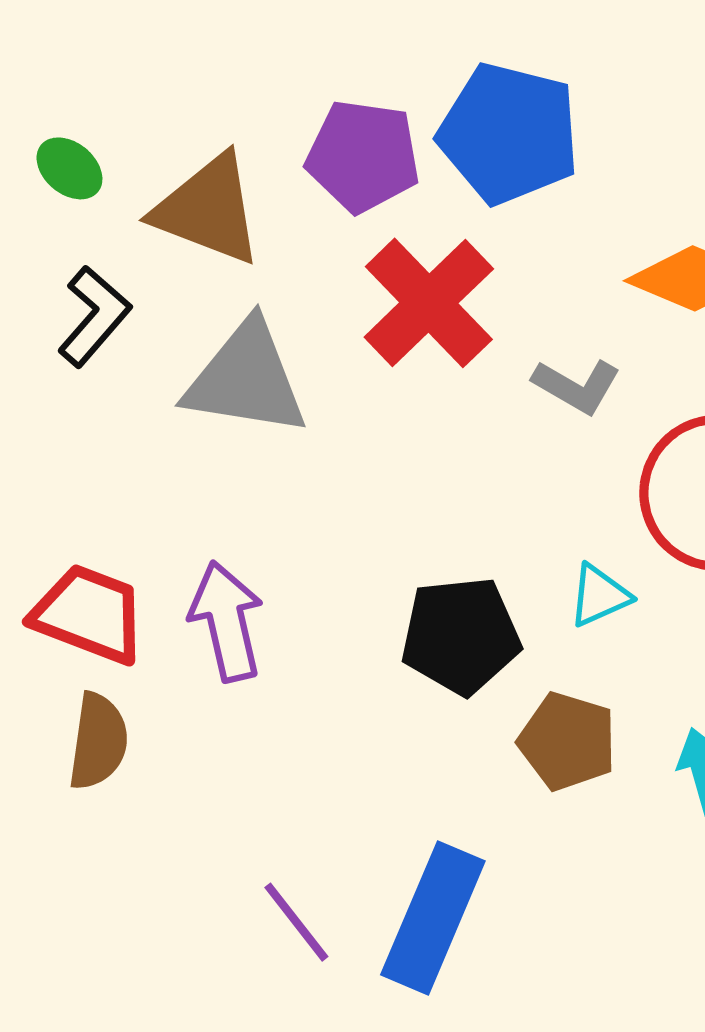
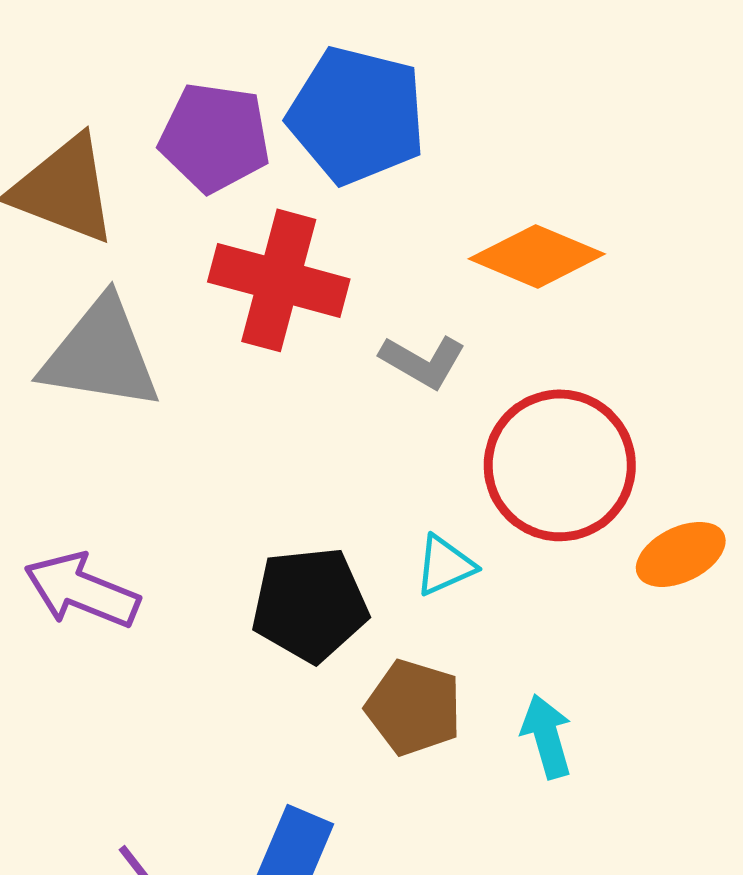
red cross: (429, 303) -> (279, 280), turned -31
purple arrow: (227, 621) -> (82, 590), turned -55

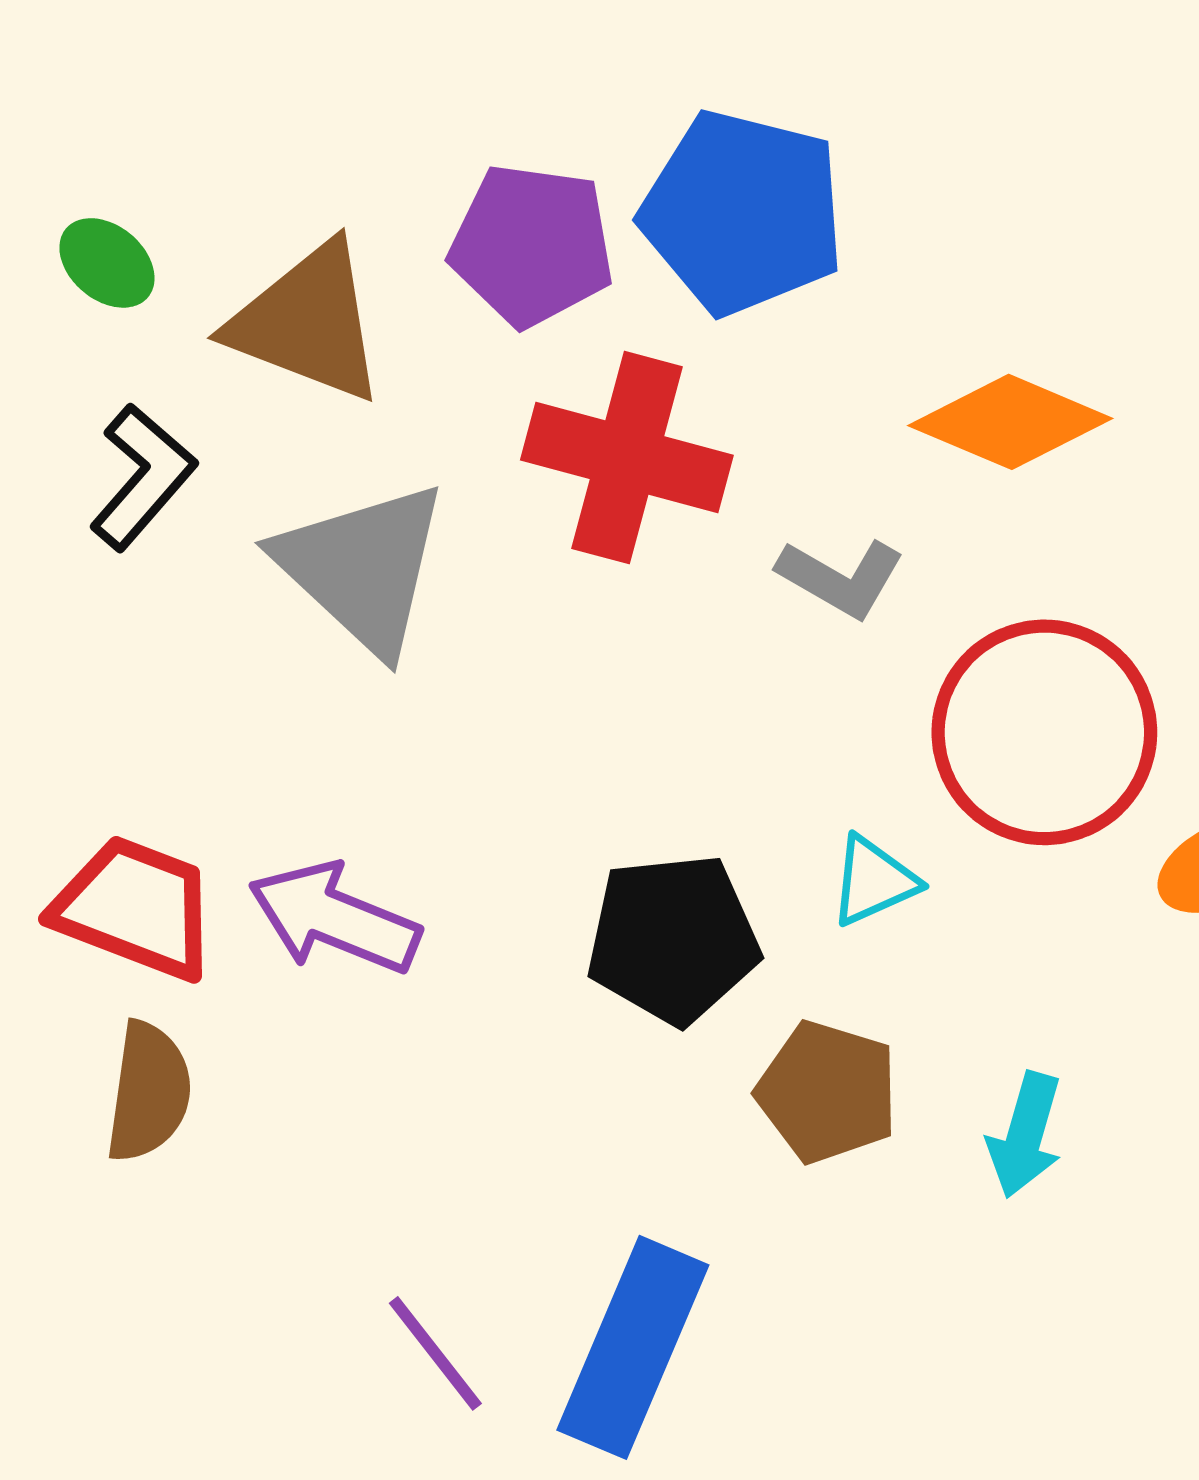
gray triangle: (101, 354) -> (362, 567), turned 34
cyan arrow: (547, 736) -> (1025, 1135), turned -148

